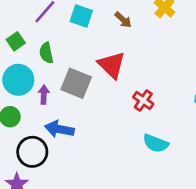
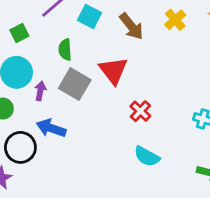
brown arrow: (123, 20) -> (131, 26), size x1.5
green semicircle: (46, 53) -> (65, 50), moved

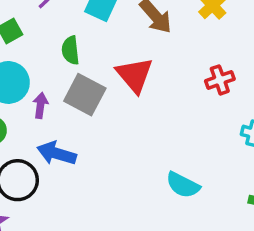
red cross: (140, 111) -> (220, 80), moved, turned 30

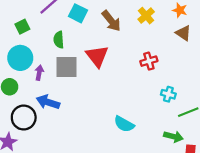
gray square: (85, 95) -> (66, 67), turned -30

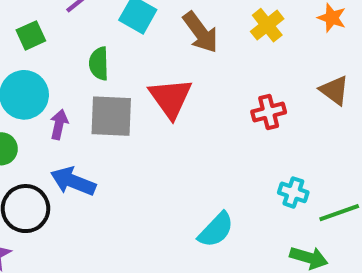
brown triangle: (183, 33) -> (334, 90), moved
cyan cross: (168, 94) -> (293, 192), moved
cyan semicircle: (124, 124) -> (216, 230), turned -78

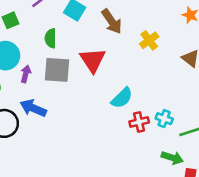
yellow cross: (267, 25) -> (149, 40), moved
red cross: (269, 112) -> (139, 122), moved
cyan semicircle: (216, 230) -> (122, 98), moved

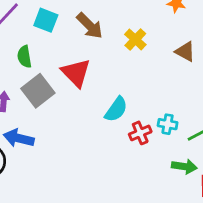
gray square: (57, 70) -> (38, 91), turned -32

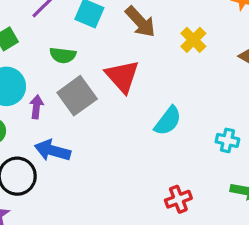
green semicircle: (24, 57) -> (63, 55), turned -75
red cross: (140, 133) -> (178, 199), moved

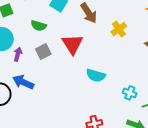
gray square: (77, 96) -> (43, 52), size x0.7
cyan semicircle: (168, 121) -> (96, 75), turned 60

